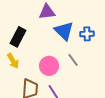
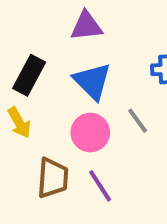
blue triangle: (64, 31) -> (92, 81), moved

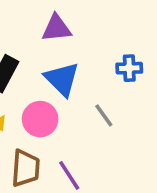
pink circle: (90, 133) -> (40, 119), moved

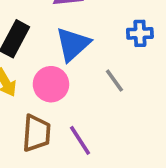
blue triangle: (62, 79) -> (73, 44), turned 33

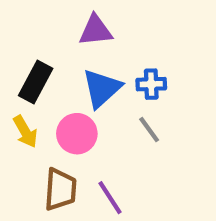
blue cross: (140, 33) -> (151, 84), moved

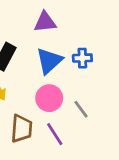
gray line: (149, 130) -> (81, 109), moved
pink circle: (77, 134) -> (49, 98), moved

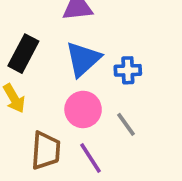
blue cross: (82, 58) -> (128, 70), moved

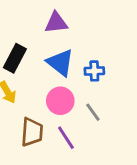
blue triangle: (83, 59) -> (60, 62), turned -40

